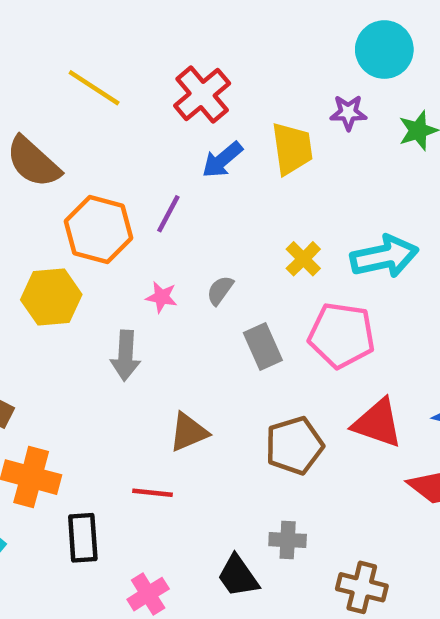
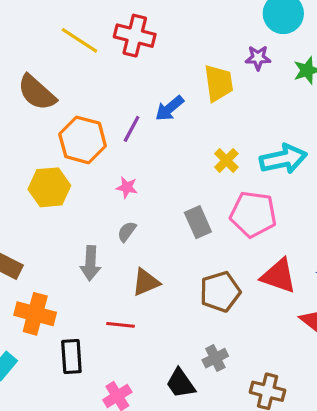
red cross: (202, 95) -> (135, 36), moved, turned -36
blue arrow: (222, 160) -> (170, 108), moved
gray semicircle: (220, 290) -> (127, 232), moved
gray arrow: (126, 356) -> (90, 263), moved
gray cross: (288, 540) -> (215, 358), turned -30

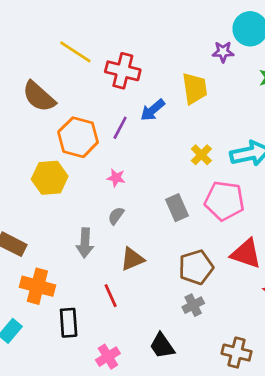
red cross: (135, 36) -> (123, 71), moved
purple star: (258, 58) -> (223, 52), moved
red line: (120, 325) -> (111, 296), turned 60
gray cross: (215, 358) -> (193, 305), moved

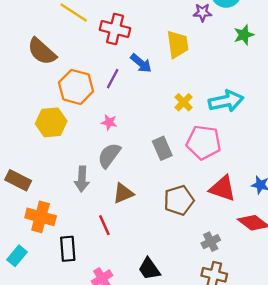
blue arrow: (153, 110) -> (141, 63), turned -100
gray semicircle: (116, 216) -> (109, 155), size x1.6
gray cross: (193, 305) -> (211, 242), moved

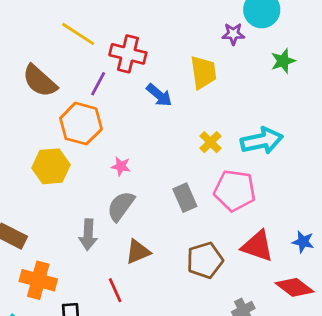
purple line: (113, 79) -> (98, 84), moved

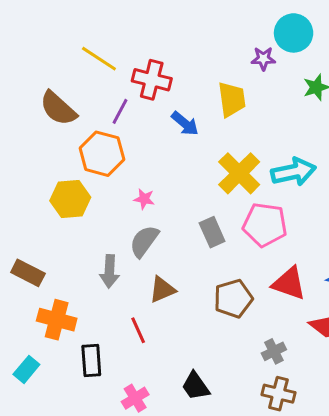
yellow cross: (210, 142) -> (239, 173), size x1.8

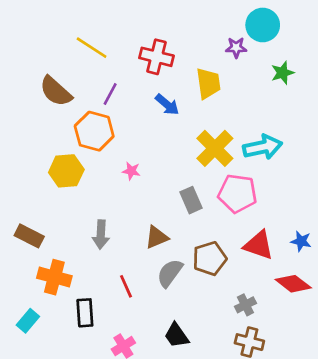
red cross: (152, 80) -> (157, 57), moved
gray semicircle: (144, 241) -> (170, 273), moved
brown triangle: (162, 289) -> (157, 237), moved

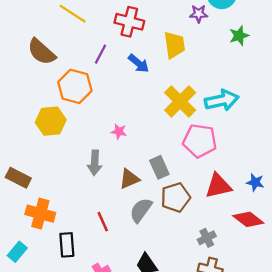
purple line: (110, 94) -> (100, 54), moved
pink star: (131, 171) -> (119, 132), moved
gray rectangle: (191, 200) -> (159, 167), moved
gray arrow: (101, 235) -> (95, 163), moved
red triangle: (259, 245) -> (218, 186), turned -32

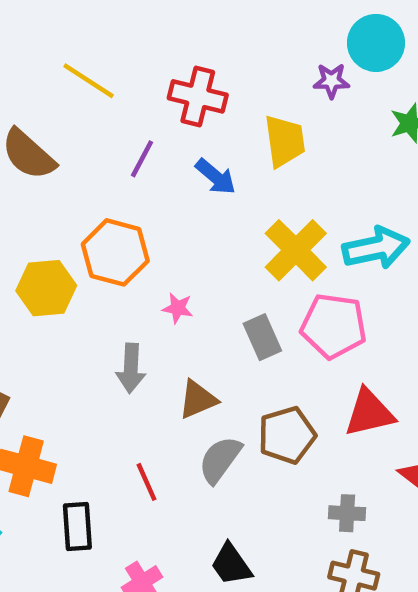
orange hexagon: (75, 86) -> (115, 252), moved
gray rectangle: (159, 167) -> (262, 337), moved
gray cross: (207, 238) -> (347, 513), turned 30

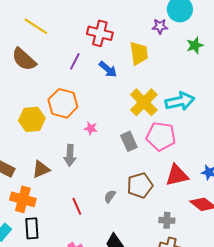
yellow line: (89, 81) -> (36, 26), moved
brown triangle: (198, 399) -> (41, 169), moved
gray semicircle: (220, 460) -> (110, 196), size x0.6
black rectangle: (77, 527) -> (32, 228), moved

